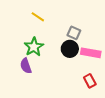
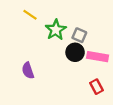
yellow line: (38, 17) -> (30, 15), moved
green star: (34, 47) -> (56, 30), moved

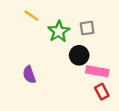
gray square: (79, 35) -> (87, 28), moved, turned -32
pink rectangle: (98, 57) -> (97, 71), moved

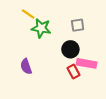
green star: (59, 31) -> (41, 28), moved, turned -30
red rectangle: (102, 92) -> (73, 72), moved

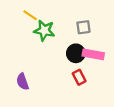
pink rectangle: (87, 63) -> (93, 54), moved
purple semicircle: (26, 66) -> (23, 82), moved

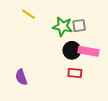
green star: (44, 30) -> (63, 27), moved
red rectangle: (79, 77) -> (75, 73), turned -56

